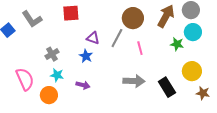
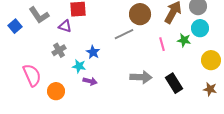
purple triangle: (93, 38) -> (65, 26), moved
gray line: (117, 38) -> (124, 34), turned 36
pink line: (140, 48) -> (162, 44), moved
yellow circle: (192, 71) -> (211, 60), moved
cyan star: (57, 75) -> (79, 66), moved

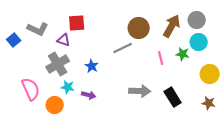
gray L-shape: (39, 15) -> (38, 29), turned -30
gray cross: (59, 50) -> (58, 64), size x1.6
cyan star: (79, 66) -> (68, 87), moved

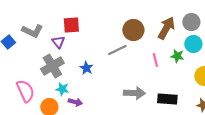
purple triangle: (64, 40) -> (58, 42), turned 32
purple arrow: (89, 95) -> (75, 102), moved
black rectangle: (173, 97) -> (167, 99), turned -54

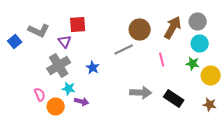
green star: (177, 56) -> (193, 64), moved
pink semicircle: (25, 91) -> (40, 94), moved, size x0.6
black rectangle: (167, 99) -> (174, 98), turned 30

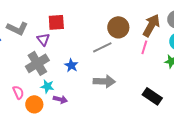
pink line: (162, 60) -> (144, 47), moved, turned 32
gray arrow: (141, 92) -> (104, 81), moved

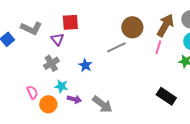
gray cross: (37, 63) -> (51, 63), size x0.7
gray arrow: (104, 81) -> (102, 104), moved, turned 35

